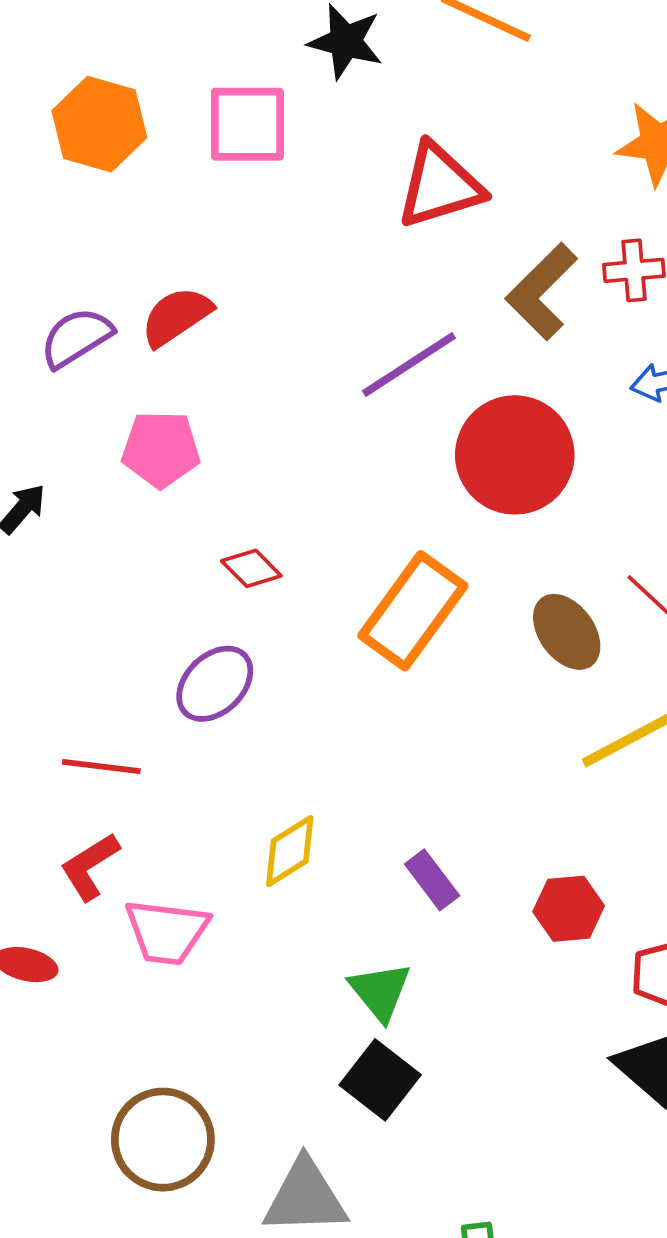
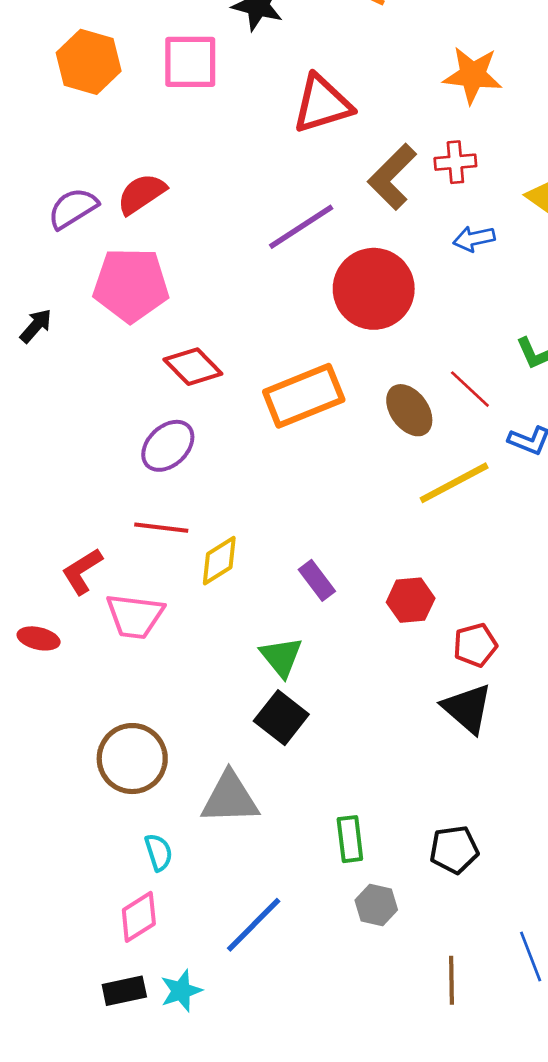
pink pentagon: (161, 449) -> (131, 285), size x1.4
red diamond: (251, 568) -> (193, 367), size x1.4
orange rectangle: (413, 611) -> (304, 396), turned 32
red line: (101, 766) -> (161, 528), moved

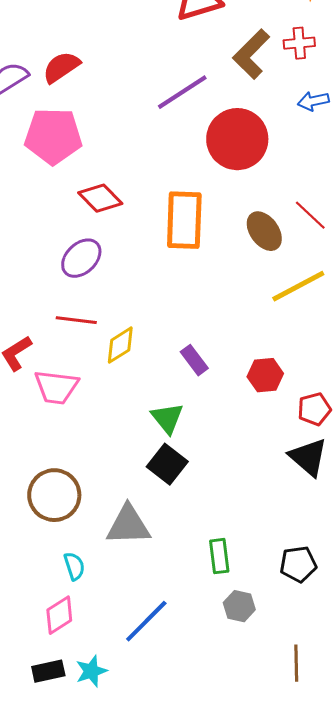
orange rectangle: (304, 396) -> (184, 220), turned -66

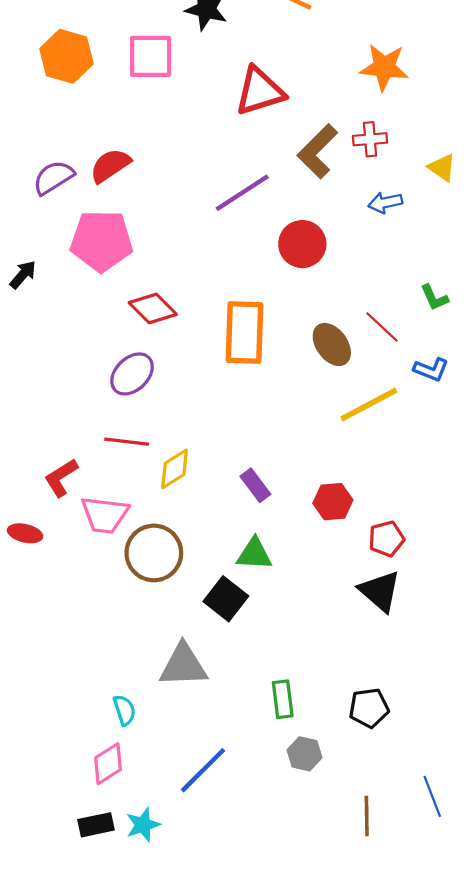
red circle: (237, 139) -> (302, 244), size x0.7
green triangle: (167, 418) -> (254, 554), moved, turned -48
brown circle: (54, 495) -> (154, 553), moved

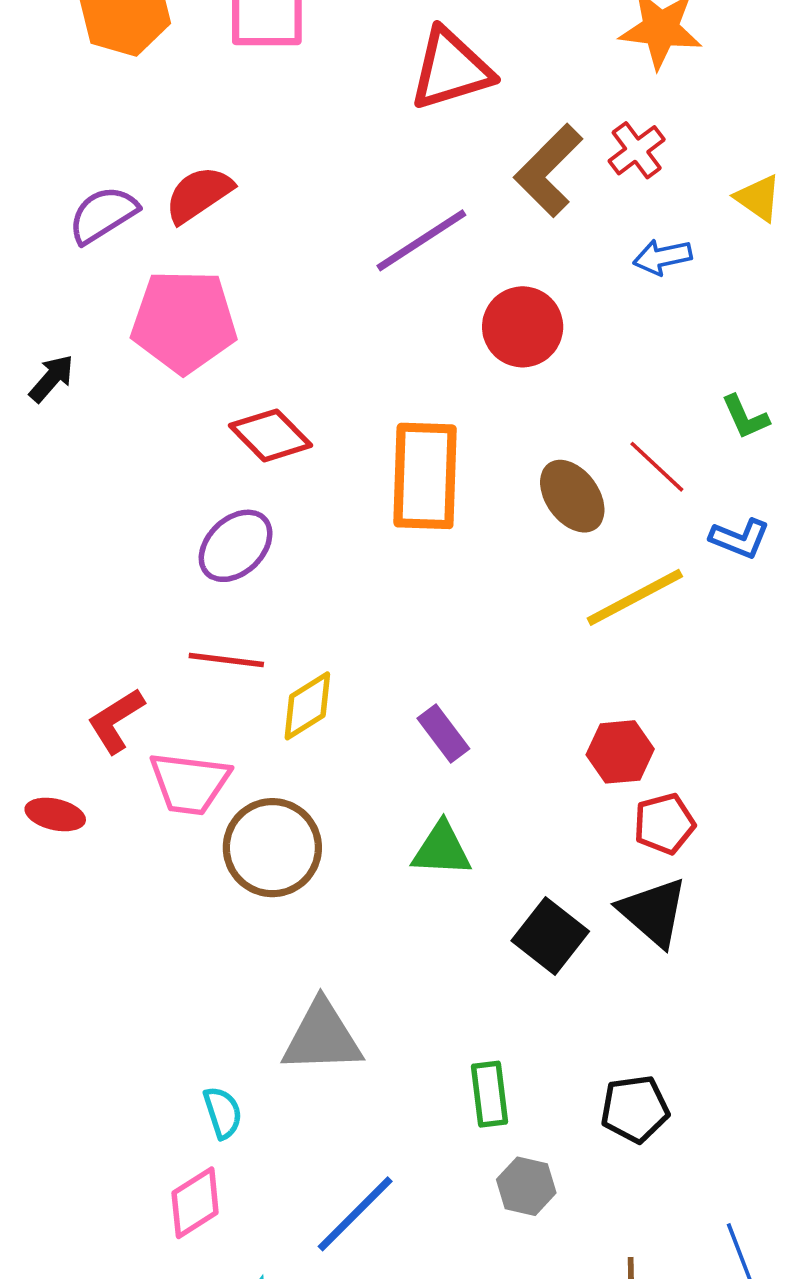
red cross: (370, 139) -> (637, 150), turned -32
red hexagon: (333, 502) -> (620, 752), moved
black square: (226, 599) -> (550, 936), moved

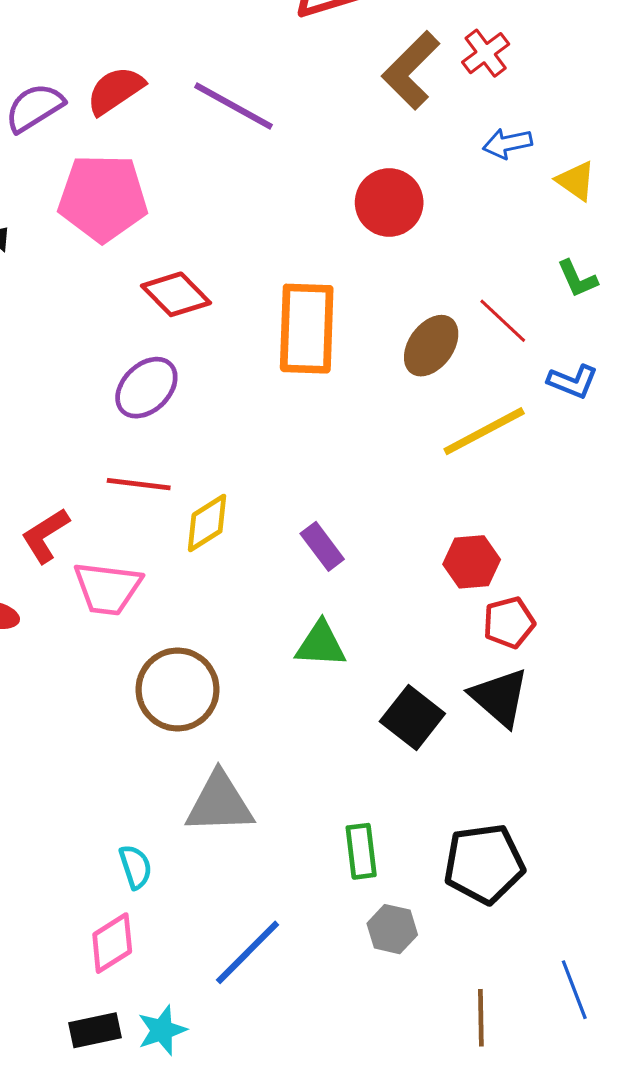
yellow triangle: (758, 198) -> (576, 181), moved
purple line: (421, 240) -> (234, 106), moved, turned 62
brown ellipse: (572, 496) -> (431, 346), turned 72
brown circle: (272, 848) -> (178, 689), moved
black pentagon: (635, 1109) -> (484, 864), size x1.4

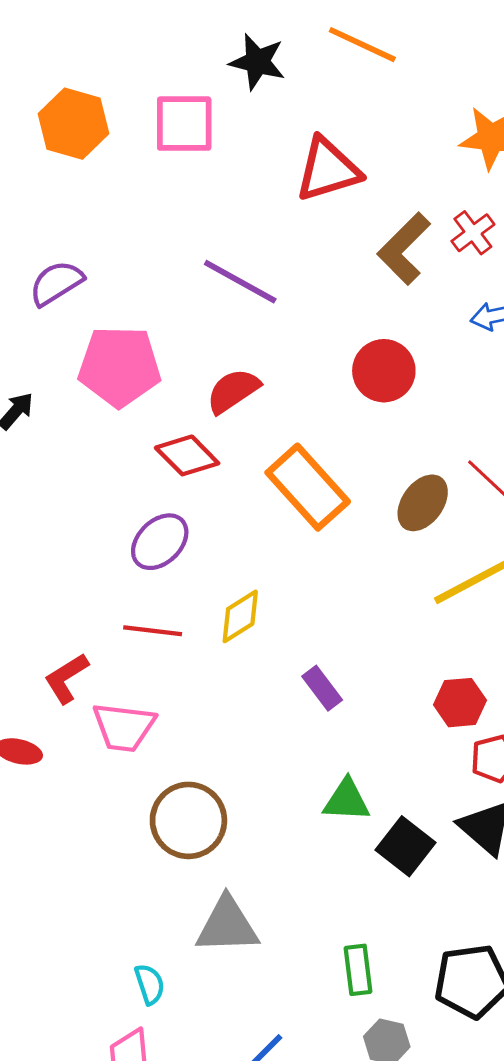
red semicircle: (115, 90) -> (233, 391), moved
orange rectangle: (307, 329) -> (308, 487), turned -44
yellow diamond: (207, 523) -> (240, 616), moved
green triangle: (321, 644) -> (346, 800), moved

